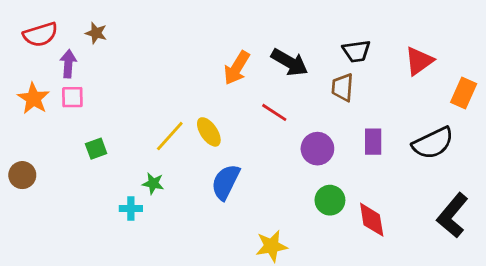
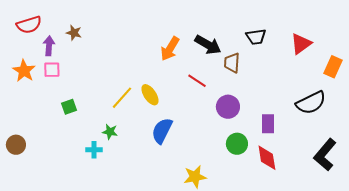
brown star: (96, 33) -> (74, 33), moved
brown trapezoid: (342, 87) -> (232, 63), moved
purple rectangle: (373, 142) -> (268, 124), moved
brown circle: (22, 175) -> (16, 145), moved

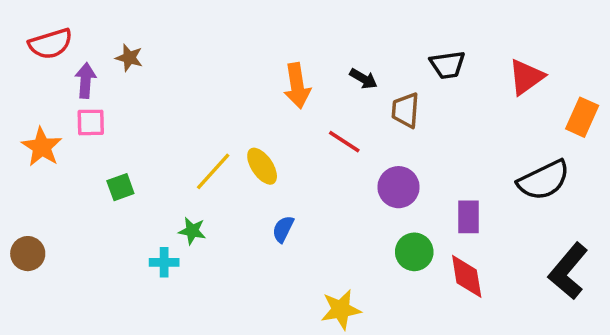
black arrow: (208, 45) -> (364, 79), size x0.6
orange arrow: (170, 49) -> (297, 86), turned -40
orange star: (24, 71) -> (42, 147), moved
blue semicircle: (162, 131) -> (283, 229), size x0.6

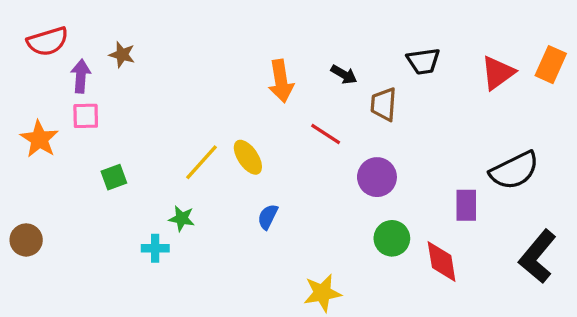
orange rectangle: (582, 117) -> (551, 65), moved
purple rectangle: (468, 217) -> (466, 205), moved

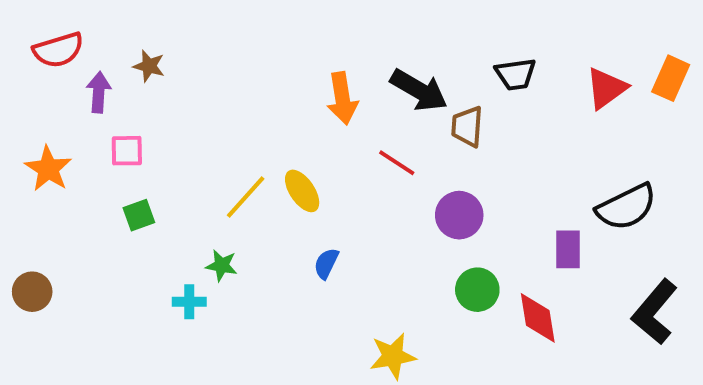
black arrow: (344, 74) -> (419, 90), size x1.8
pink square: (86, 116) -> (127, 151), moved

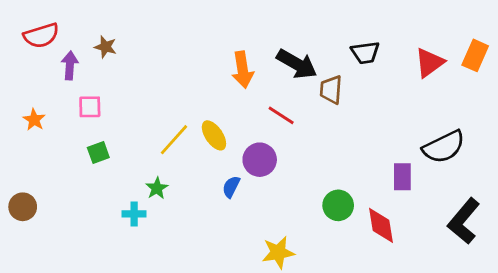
orange star: (48, 169) -> (34, 120), size x0.7
purple circle: (459, 215) -> (260, 160), moved
green star: (221, 265) -> (157, 188), turned 30

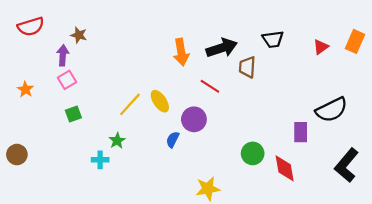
red triangle: (430, 63) -> (321, 47), size x0.7
black arrow: (297, 64) -> (222, 48), turned -48
purple arrow: (70, 65) -> (63, 55), moved
pink square: (90, 107) -> (67, 80), turned -30

